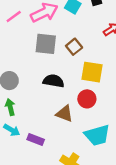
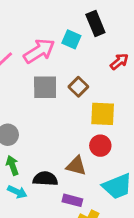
black semicircle: (54, 81) -> (45, 179), moved
purple rectangle: (36, 139) -> (72, 200), moved

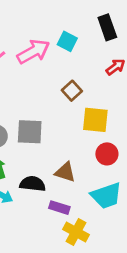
black rectangle: (95, 23) -> (107, 27), moved
gray square: (45, 87) -> (30, 132), moved
red circle: (100, 146) -> (107, 154), moved

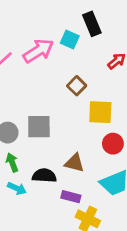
black rectangle: (107, 27) -> (92, 24), moved

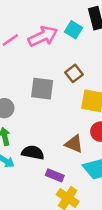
gray square: (39, 127) -> (42, 89), moved
brown triangle: (74, 163) -> (74, 144), moved

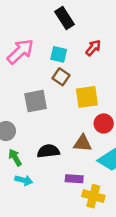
cyan square: (73, 30) -> (59, 54), moved
black semicircle: (33, 153) -> (48, 151), moved

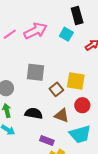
cyan square: (59, 54) -> (66, 34), moved
brown square: (61, 77) -> (56, 89), moved

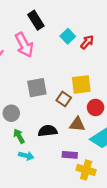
black rectangle: (77, 16) -> (36, 20), moved
pink arrow: (35, 31) -> (24, 45), turned 105
cyan square: (66, 34) -> (68, 36), moved, turned 32

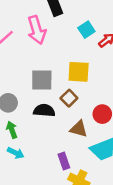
yellow square: (81, 84) -> (79, 72), moved
black semicircle: (48, 131) -> (44, 110), moved
purple rectangle: (70, 155) -> (64, 161), turned 56

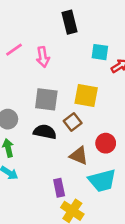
pink arrow: (37, 30) -> (43, 57), moved, size x0.7
cyan square: (86, 30) -> (100, 52), turned 35

